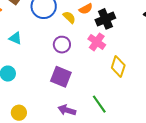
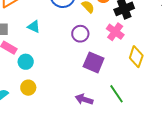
purple square: (61, 77) -> (94, 62), moved
yellow circle: (19, 113) -> (28, 88), moved

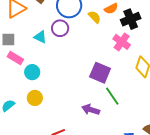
purple circle: (80, 34) -> (60, 28), moved
green line: (116, 94) -> (112, 96), moved

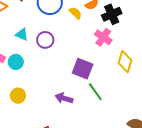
purple circle: (60, 28) -> (45, 40), moved
cyan circle: (32, 72) -> (16, 62), moved
purple arrow: (91, 110) -> (64, 98), moved

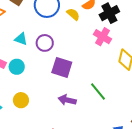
purple square: (83, 69) -> (62, 67), moved

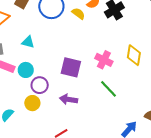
pink cross: (102, 37) -> (104, 60), moved
purple circle: (45, 43) -> (40, 85), moved
purple arrow: (67, 100) -> (68, 99), moved

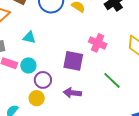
pink cross: (104, 60) -> (98, 43), moved

